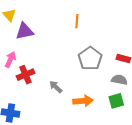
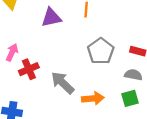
purple triangle: (25, 31) -> (51, 17), moved
gray arrow: (56, 87) -> (63, 83), size x1.6

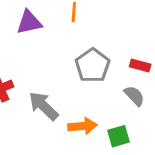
gray semicircle: (133, 75) -> (134, 96), turned 36
green square: (130, 98) -> (118, 136), moved

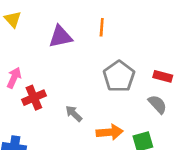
gray arrow: (44, 106) -> (74, 114), size x0.6

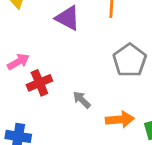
purple triangle: (61, 37) -> (68, 18), turned 40
pink arrow: (14, 78) -> (18, 62), turned 36

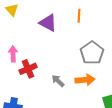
pink arrow: (18, 62) -> (13, 54), turned -63
orange arrow: (120, 119) -> (85, 80), moved

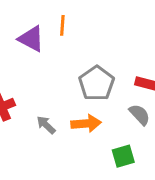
orange line: (79, 16) -> (62, 25), moved

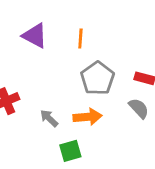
orange line: (62, 25) -> (80, 38), moved
green square: (123, 156) -> (70, 151), moved

